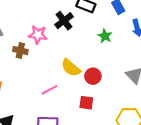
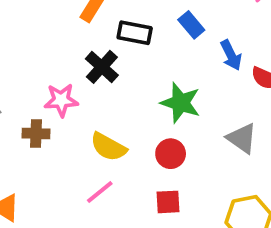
green star: (105, 36) -> (180, 103), moved, size x1.5
yellow semicircle: (71, 68) -> (108, 147), moved

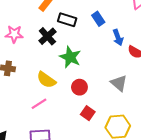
pink star: (61, 100) -> (14, 34), moved
green star: (180, 103) -> (70, 57), moved
red square: (168, 202) -> (88, 113), moved, turned 32

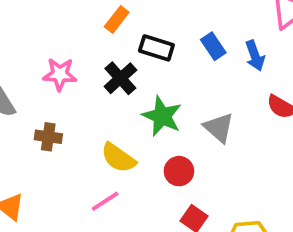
blue arrow: (118, 37) -> (255, 56), moved
gray triangle: (119, 83) -> (219, 128), moved

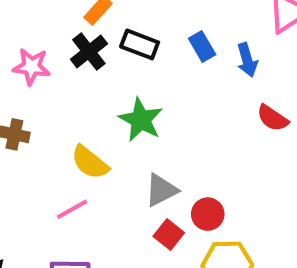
black cross: (120, 78) -> (89, 52), moved
gray triangle: (219, 128) -> (161, 190), moved, turned 48
red circle: (179, 171) -> (208, 214), moved

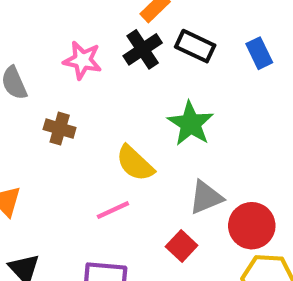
red circle: (208, 214) -> (252, 226), size x1.4
red square: (169, 234) -> (182, 246), moved

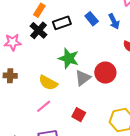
black rectangle: (195, 46) -> (62, 23), turned -30
gray triangle: (206, 197) -> (83, 78), moved
red circle: (252, 226) -> (105, 73), moved

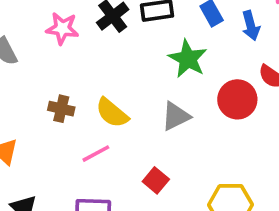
green star: (69, 58) -> (188, 59), moved
red circle: (105, 73) -> (237, 99), moved
brown cross: (10, 76) -> (61, 109), moved

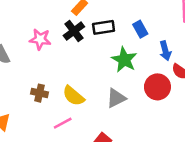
blue arrow: (251, 26) -> (165, 51), moved

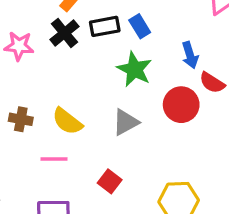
blue rectangle: (140, 29) -> (140, 26), moved
pink line: (63, 123) -> (54, 159), turned 30

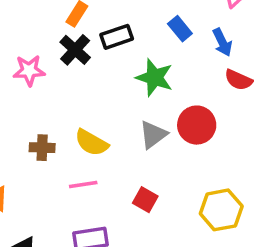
blue rectangle: (140, 26) -> (180, 29), moved
blue arrow: (190, 55) -> (222, 42), moved
red circle: (181, 105) -> (197, 125), moved

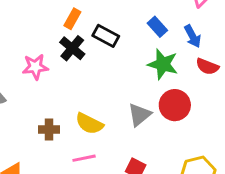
black rectangle: (117, 37) -> (106, 36), turned 50
green star: (155, 78) -> (163, 64), moved

